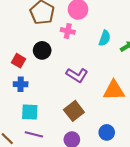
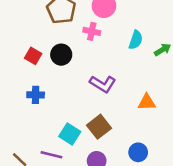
red square: (19, 61) -> (33, 56), moved
orange triangle: (114, 90) -> (147, 102), size x0.7
cyan square: (30, 112) -> (70, 134), moved, turned 30

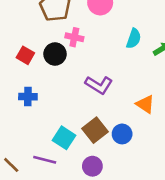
pink cross: (92, 31) -> (74, 37), moved
orange triangle: (147, 102) -> (145, 104), turned 36
blue circle: (138, 152) -> (122, 134), moved

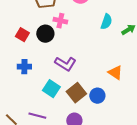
purple L-shape: (99, 85) -> (65, 64), moved
cyan square: (64, 138) -> (51, 89), moved

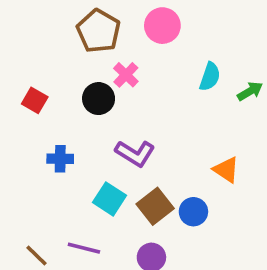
pink cross: (60, 21) -> (126, 75), turned 32
red square: (22, 35) -> (35, 100), moved

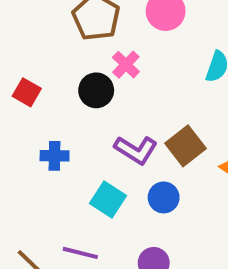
brown square: (155, 206) -> (185, 146), moved
blue circle: (193, 212) -> (164, 197), moved

